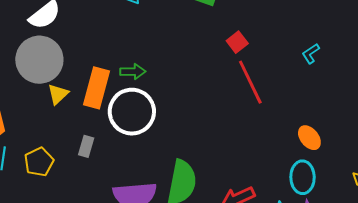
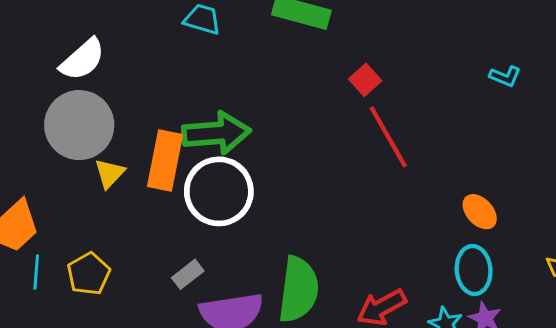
cyan L-shape: (311, 54) -> (505, 76), moved, turned -120
green arrow: (133, 72) -> (216, 133), size x1.8
gray rectangle: (86, 146) -> (188, 274), moved, turned 40

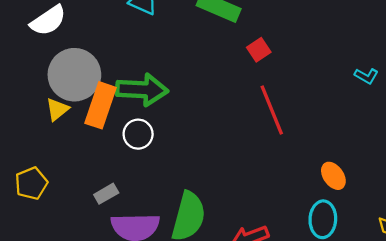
red square: (365, 80) -> (259, 50), moved
gray circle: (79, 125) -> (74, 75), moved
white circle: (219, 191) -> (138, 134), size x0.6

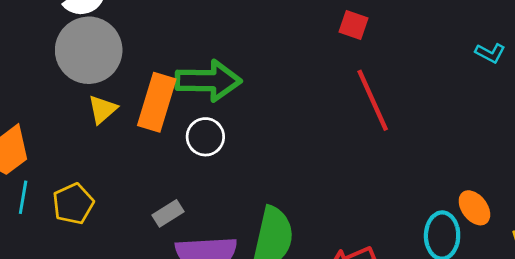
red square: (259, 50) -> (353, 25), turned -35
gray circle: (74, 75) -> (89, 50), moved
orange ellipse: (333, 176) -> (474, 208), moved

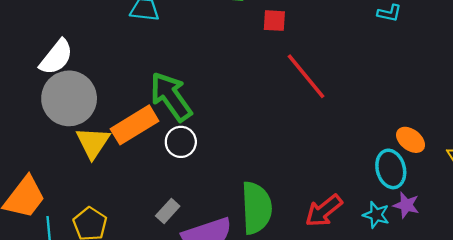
green arrow: (208, 81) -> (171, 97), turned -111
orange rectangle: (157, 102) -> (135, 125), turned 57
yellow triangle: (102, 109) -> (93, 143), size x1.4

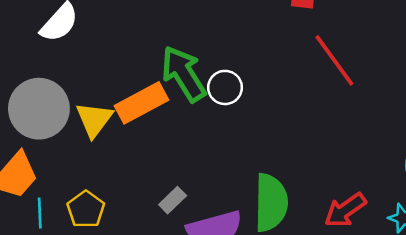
gray circle: (69, 98) -> (39, 109), moved
white circle: (181, 142) -> (225, 87), moved

